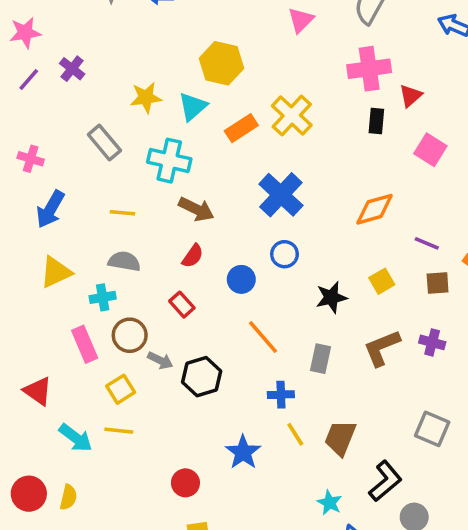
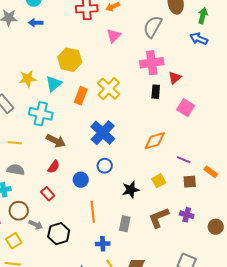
orange rectangle: (241, 128) -> (81, 96), turned -36
orange line: (263, 337) -> (93, 212), turned 35

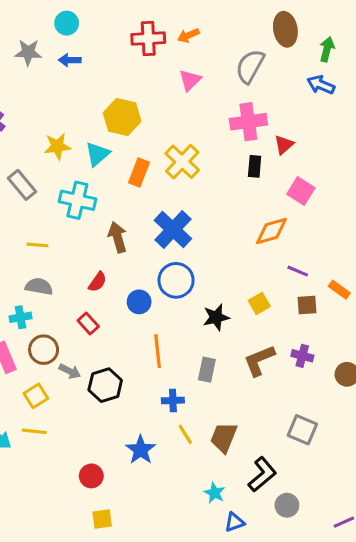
brown arrow: (56, 141) -> (117, 237), moved, turned -132
orange diamond: (155, 141) -> (272, 231), moved
blue circle: (105, 166) -> (176, 280), size x1.5

